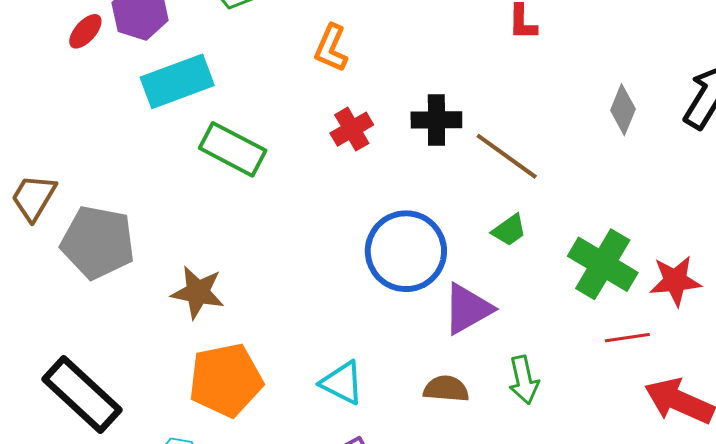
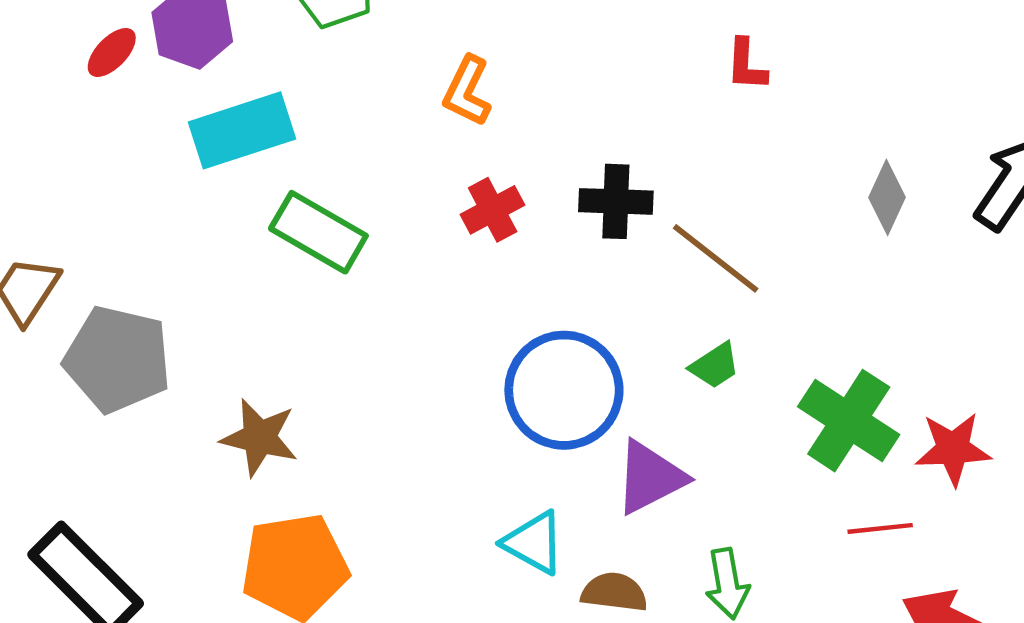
cyan triangle: (342, 383) -> (534, 543), moved

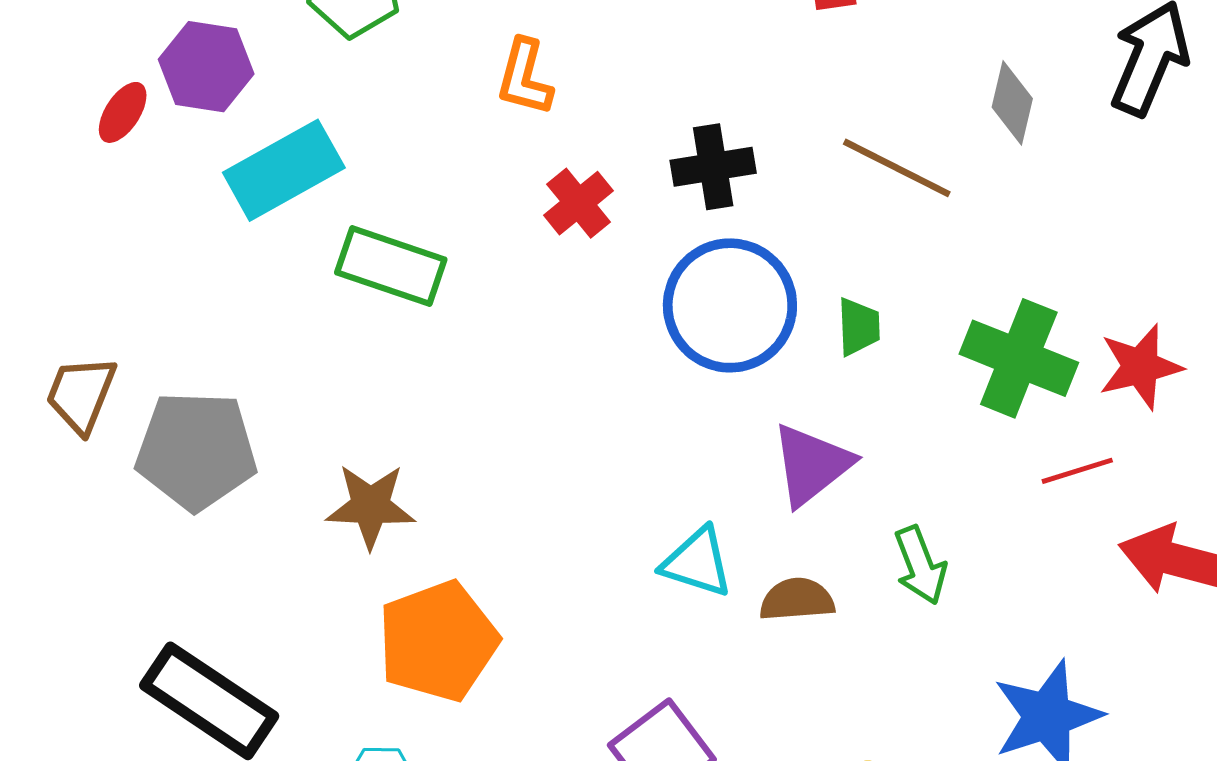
brown line: (716, 258) -> (897, 168), moved
green trapezoid: (715, 366) -> (859, 327), turned -48
blue circle: (564, 390) -> (730, 305), moved

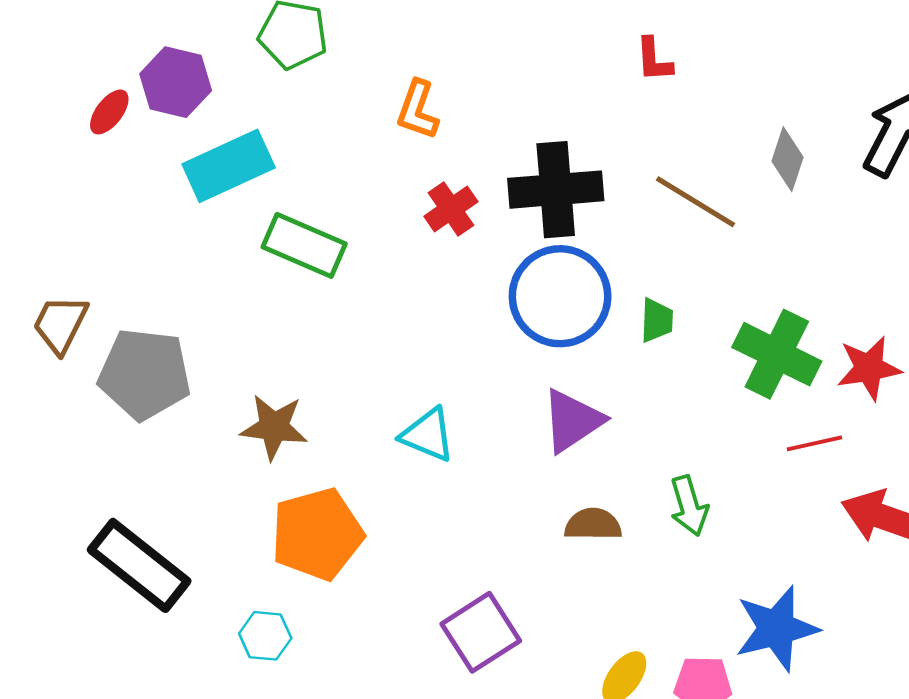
black cross: (713, 167) -> (556, 190), size x1.5
purple triangle: (811, 465) -> (572, 421), moved
cyan triangle: (697, 562) -> (428, 435), moved

